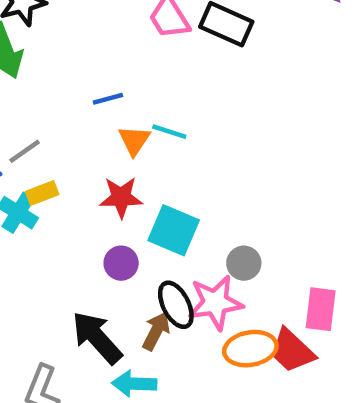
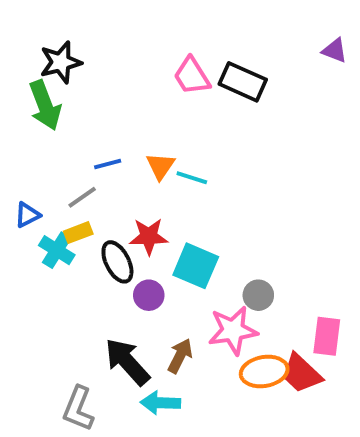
blue line: (108, 99) -> (108, 164), moved
orange triangle: (134, 140) -> (160, 166), moved
gray line: (25, 151) -> (82, 197), moved
black ellipse: (176, 305) -> (117, 262), moved

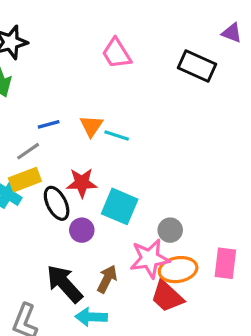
black rectangle: (243, 82) -> (197, 66), moved
yellow rectangle: (78, 233) -> (25, 180), size x1.4
orange ellipse: (264, 371) -> (178, 270), moved
red trapezoid: (301, 373) -> (167, 296), moved

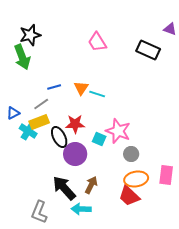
cyan square: (120, 206) -> (99, 139), size x0.6
purple circle: (82, 230) -> (75, 154), size x1.5
pink star: (150, 259) -> (118, 131), moved, turned 30

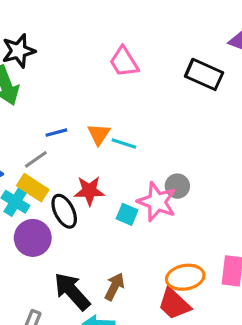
yellow rectangle: (39, 122) -> (33, 188), turned 54
purple circle: (75, 154) -> (33, 238), moved
gray circle: (131, 154) -> (177, 186), moved

